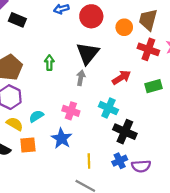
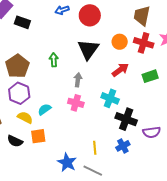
orange circle: (124, 27) -> (120, 42), moved
gray arrow: (81, 78) -> (78, 80), moved
blue star: (62, 138) -> (67, 162), moved
purple semicircle: (141, 166) -> (152, 132), moved

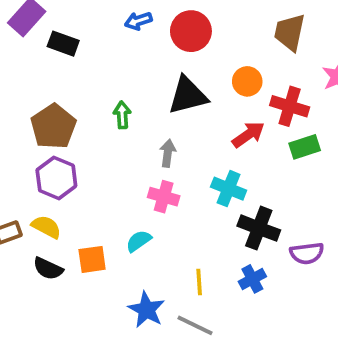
red cross: (144, 43) -> (290, 106), moved
black triangle: (88, 49) -> (188, 95), turned 40
cyan semicircle: (44, 109) -> (139, 241), moved
yellow semicircle: (25, 118) -> (46, 227), moved

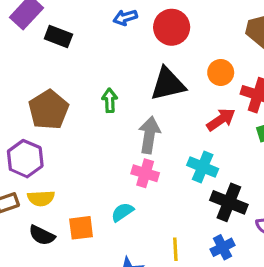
gray arrow: (168, 153) -> (149, 135), size x1.5
purple hexagon: (56, 178) -> (25, 159), moved
yellow semicircle: (46, 227) -> (41, 198), turned 148

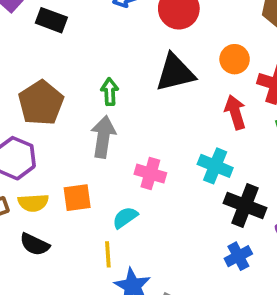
red arrow: (221, 120) -> (235, 112), turned -72
gray arrow: (149, 135) -> (103, 137), moved
orange square: (81, 228) -> (77, 198), moved
yellow line: (175, 249) -> (108, 254), moved

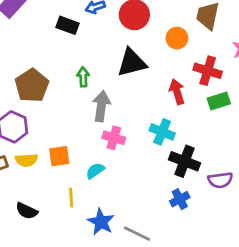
black rectangle: (51, 20) -> (67, 25), moved
orange circle: (235, 59) -> (177, 38), moved
gray arrow: (103, 137) -> (101, 106), moved
black semicircle: (35, 244) -> (27, 211), moved
yellow line: (108, 254) -> (71, 198), moved

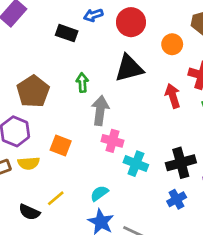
cyan cross: (162, 132) -> (136, 164), moved
orange square: (59, 156) -> (61, 146), moved, turned 30
black cross: (185, 161) -> (181, 163), turned -36
cyan semicircle: (95, 171) -> (99, 193), moved
yellow line: (71, 198) -> (56, 198), moved, turned 54

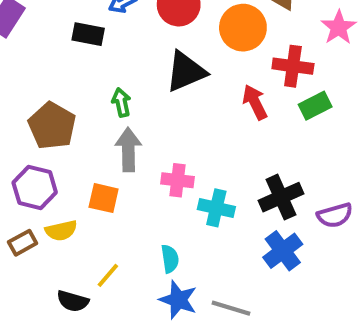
orange circle: (172, 44) -> (243, 28), size x1.5
gray arrow: (100, 110) -> (128, 150), moved
cyan semicircle: (99, 193) -> (170, 259), turned 126
blue cross: (177, 199) -> (283, 251), size x1.4

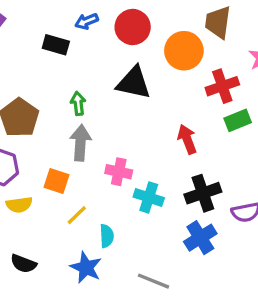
red cross: (293, 66) -> (222, 86), turned -32
black triangle: (186, 72) -> (134, 83), turned 30
red arrow: (255, 102) -> (187, 139), moved
yellow line: (108, 275) -> (77, 215), moved
blue star: (178, 300) -> (86, 267), moved

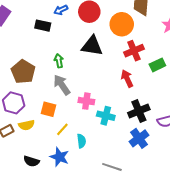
red cross: (222, 86) -> (134, 51), moved
gray arrow: (80, 143) -> (62, 85), turned -35
blue star: (86, 267) -> (59, 157), moved

